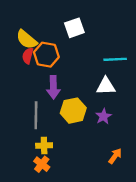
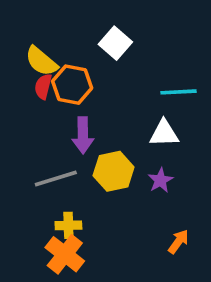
white square: (74, 28) -> (115, 43), turned -30
gray line: (36, 115) -> (56, 178), turned 72
orange cross: (42, 164) -> (65, 254), size x1.5

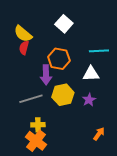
orange hexagon: (72, 85) -> (59, 59), moved

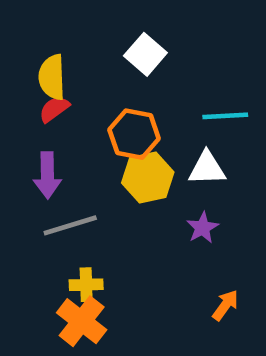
yellow semicircle: (23, 34) -> (52, 77), turned 48
red semicircle: (24, 48) -> (54, 109), turned 40
purple arrow: (46, 75) -> (47, 175), moved
yellow hexagon: (63, 95) -> (148, 177), moved

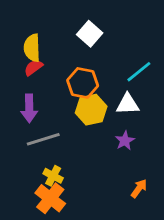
cyan line: (225, 116) -> (139, 72), turned -36
yellow cross: (86, 285) -> (53, 176), turned 30

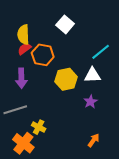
orange hexagon: (83, 83) -> (43, 55), moved
gray line: (43, 139) -> (15, 110), moved
orange arrow: (139, 188) -> (94, 140), moved
orange cross: (50, 198) -> (23, 143), moved

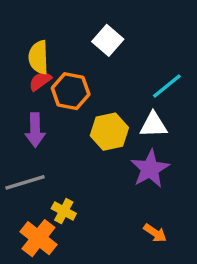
purple star: (90, 102) -> (150, 169), size x1.6
orange arrow: (94, 140) -> (155, 233), turned 88

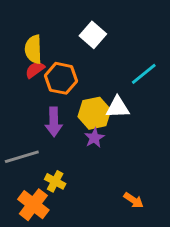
white triangle: (153, 125) -> (118, 107), moved
purple arrow: (35, 130) -> (54, 122), moved
purple star: (150, 169) -> (94, 138), moved, size x0.6

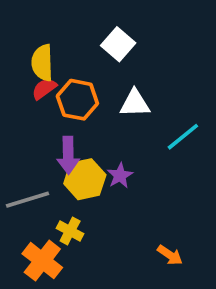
cyan line: (144, 74) -> (183, 137), moved
white triangle: (118, 107) -> (135, 103), moved
yellow hexagon: (94, 113) -> (85, 179), moved

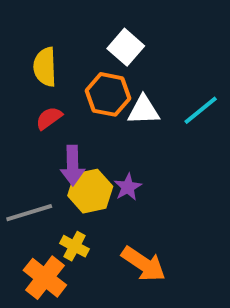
red semicircle: (44, 89) -> (49, 118), moved
orange hexagon: (77, 100) -> (108, 94), moved
cyan line: (183, 137) -> (201, 110), moved
orange arrow: (170, 255) -> (143, 264), moved, size x1.6

